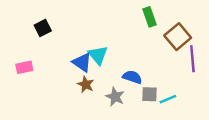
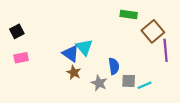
green rectangle: (149, 17) -> (129, 15), turned -63
black square: (43, 28) -> (17, 31), moved
blue semicircle: (132, 77) -> (114, 66), turned 63

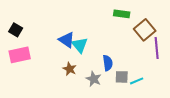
black square: (17, 31) -> (16, 30), turned -32
blue triangle: (71, 54) -> (67, 40), moved
pink rectangle: (21, 58) -> (20, 55), size x1.5

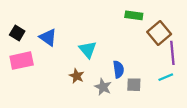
blue triangle: (67, 40) -> (48, 37), moved
cyan line: (137, 81) -> (166, 77), moved

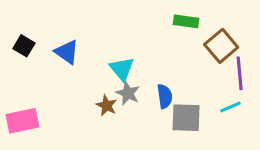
pink rectangle: (22, 61) -> (22, 121), moved
gray square: (134, 85) -> (186, 118), size x1.5
gray star: (103, 87) -> (128, 93), moved

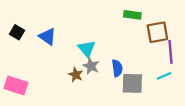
brown square: (221, 46) -> (157, 32), turned 30
pink rectangle: (22, 121) -> (16, 86), turned 30

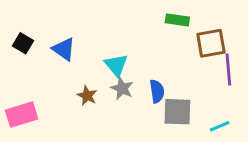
brown star: (76, 75) -> (87, 96), moved
cyan line: (164, 76) -> (220, 126), moved
pink rectangle: (16, 86) -> (22, 115), turned -35

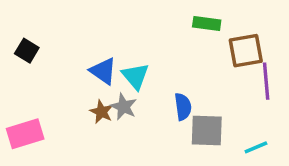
blue triangle: (64, 49) -> (103, 71), moved
gray star: (122, 88) -> (124, 107), moved

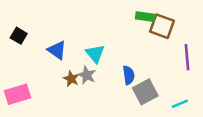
brown square: (246, 51) -> (162, 26), moved, turned 30
blue triangle: (103, 71) -> (57, 50), moved
gray square: (207, 130) -> (145, 92), turned -30

